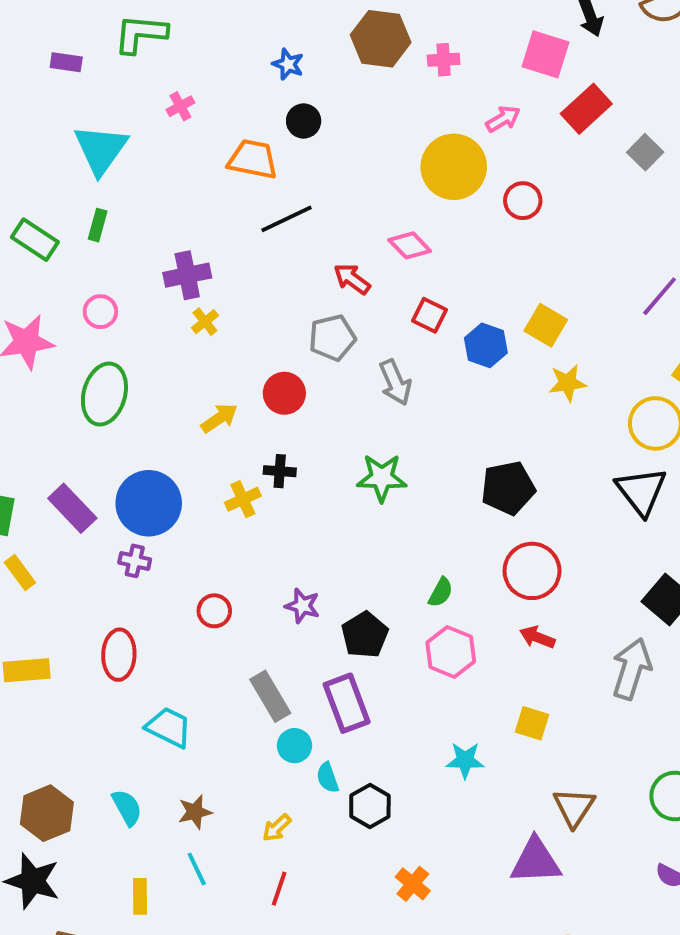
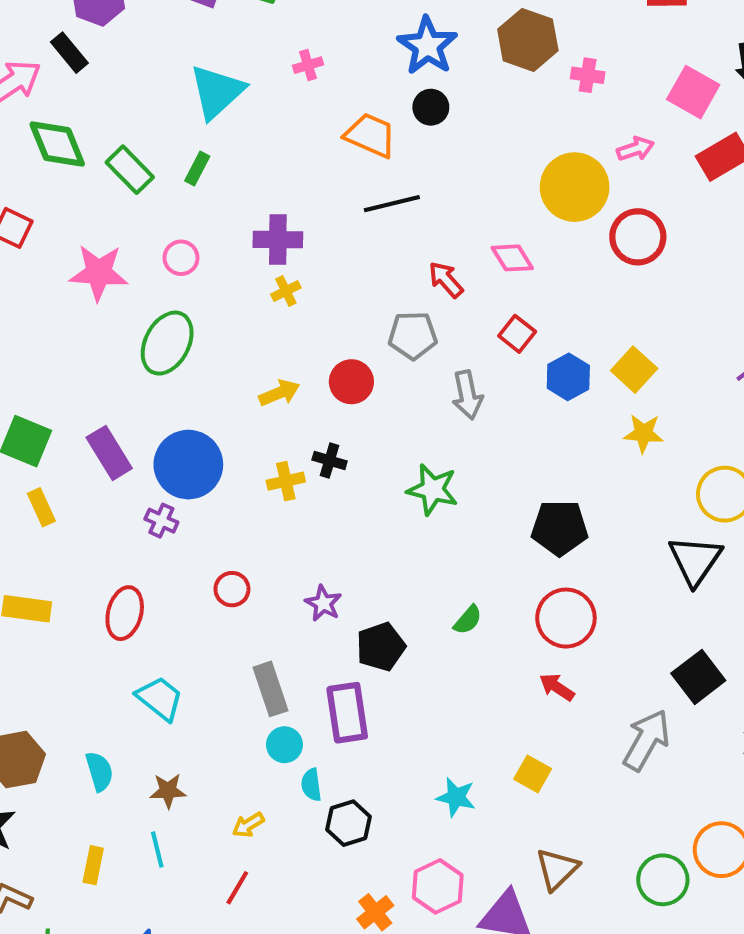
blue star: (288, 64) -> (427, 46), size x1.8
red circle: (523, 201) -> (638, 237), size x1.4
pink hexagon: (451, 652) -> (438, 886), moved

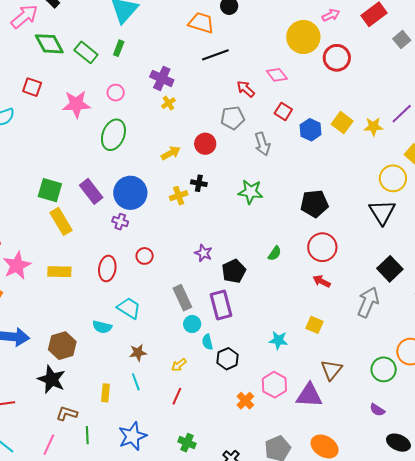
purple cross: (278, 240) -> (162, 78), turned 30
yellow star: (644, 433) -> (373, 127), moved
yellow rectangle: (41, 507) -> (61, 221), size x1.5
red circle: (232, 589) -> (145, 256), moved
cyan semicircle: (99, 771) -> (102, 327), moved, turned 126

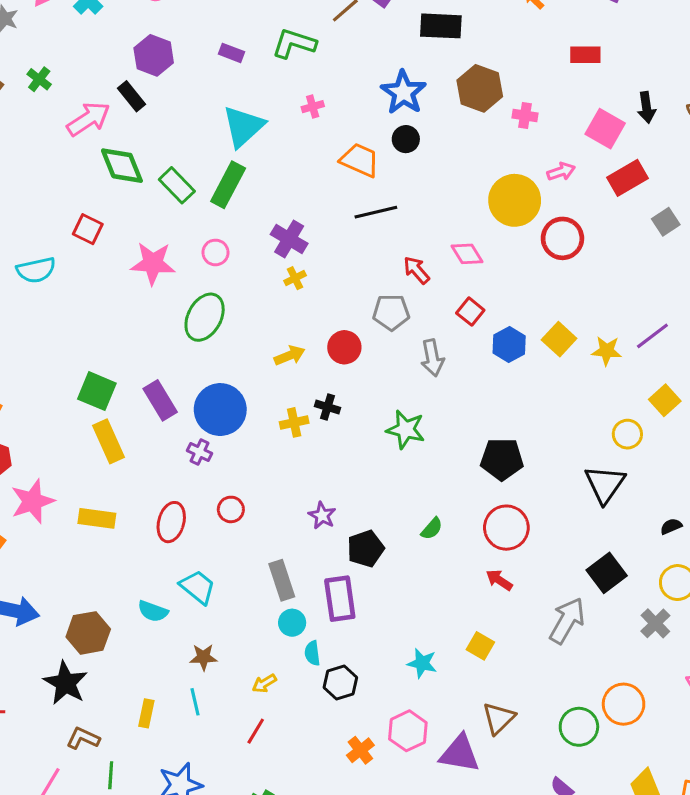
green rectangle: (119, 48) -> (228, 185), size x1.8
yellow circle: (393, 178) -> (627, 434), size x0.7

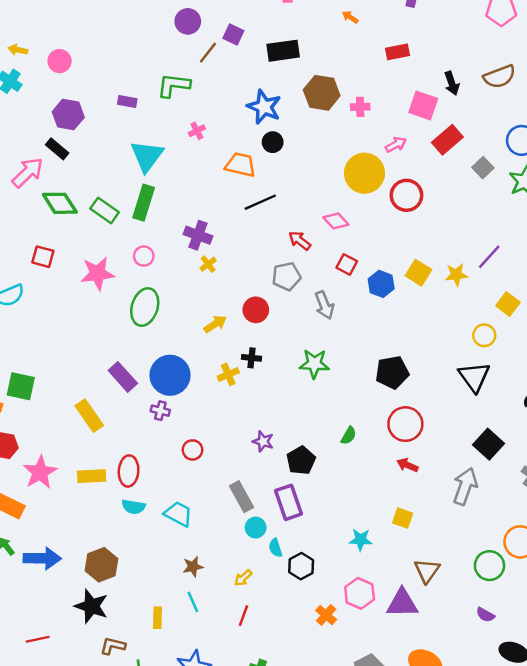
green square: (97, 391) -> (21, 386), moved
red ellipse: (171, 522) -> (129, 471), moved
cyan semicircle: (153, 611) -> (134, 507), moved

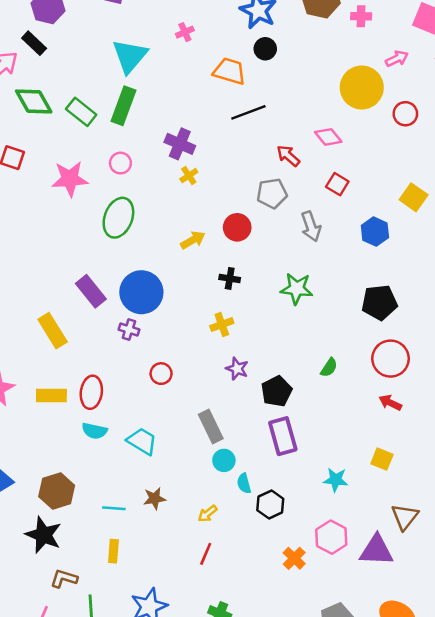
red circle: (406, 195) -> (405, 114), size x0.7
blue hexagon: (381, 284) -> (375, 232), moved
yellow cross: (228, 374) -> (222, 324), moved
purple rectangle: (289, 502) -> (283, 436), moved
cyan line: (193, 602) -> (114, 508), moved, turned -65

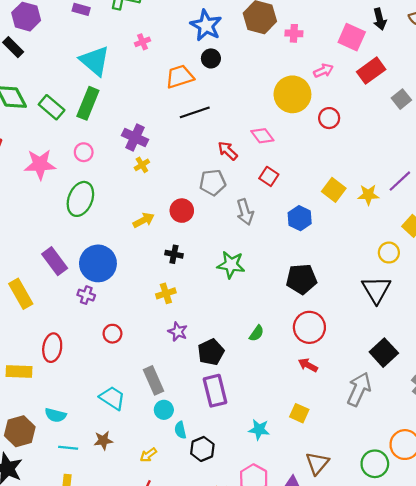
cyan triangle: (130, 56) -> (95, 61), turned -32
orange trapezoid: (230, 71) -> (180, 77), turned -36
yellow rectangle: (51, 396) -> (19, 371), moved
cyan semicircle: (94, 431) -> (56, 415), moved
cyan trapezoid: (142, 441) -> (112, 398), moved

